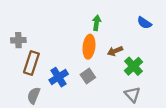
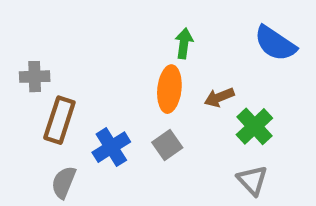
blue semicircle: (144, 23) -> (275, 43), size x1.5

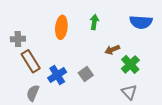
blue semicircle: (275, 43) -> (141, 22), turned -30
orange ellipse: (169, 89) -> (61, 27), moved
brown rectangle: (59, 120) -> (31, 61), turned -50

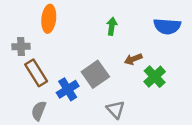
orange ellipse: (61, 27) -> (49, 19), moved
gray square: (86, 74) -> (95, 74), moved, size x1.5
gray triangle: (129, 92) -> (116, 109), moved

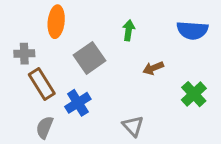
gray square: (95, 74) -> (89, 58), moved
green cross: (155, 77) -> (194, 94), moved

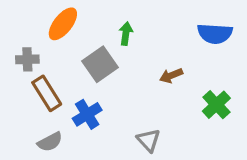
orange ellipse: (56, 22) -> (63, 24), turned 32
green arrow: (129, 30) -> (126, 34), moved
gray semicircle: (45, 127) -> (50, 142), turned -140

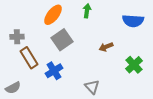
orange ellipse: (63, 24) -> (53, 15), moved
green arrow: (126, 34) -> (87, 11), moved
gray semicircle: (50, 142) -> (13, 88), moved

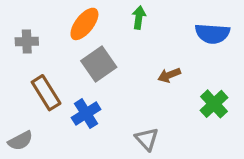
gray cross: (17, 37) -> (27, 42), moved

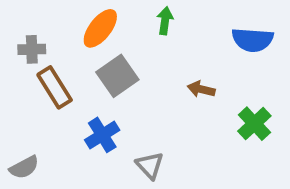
brown arrow: (169, 75) -> (201, 89), turned 35
brown rectangle: (46, 93) -> (55, 87), moved
gray triangle: (147, 139) -> (150, 165), moved

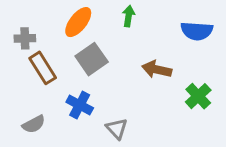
brown arrow: (201, 89) -> (157, 69), size x1.4
blue cross: (102, 135) -> (80, 105), turned -30
gray semicircle: (24, 167) -> (34, 124), moved

